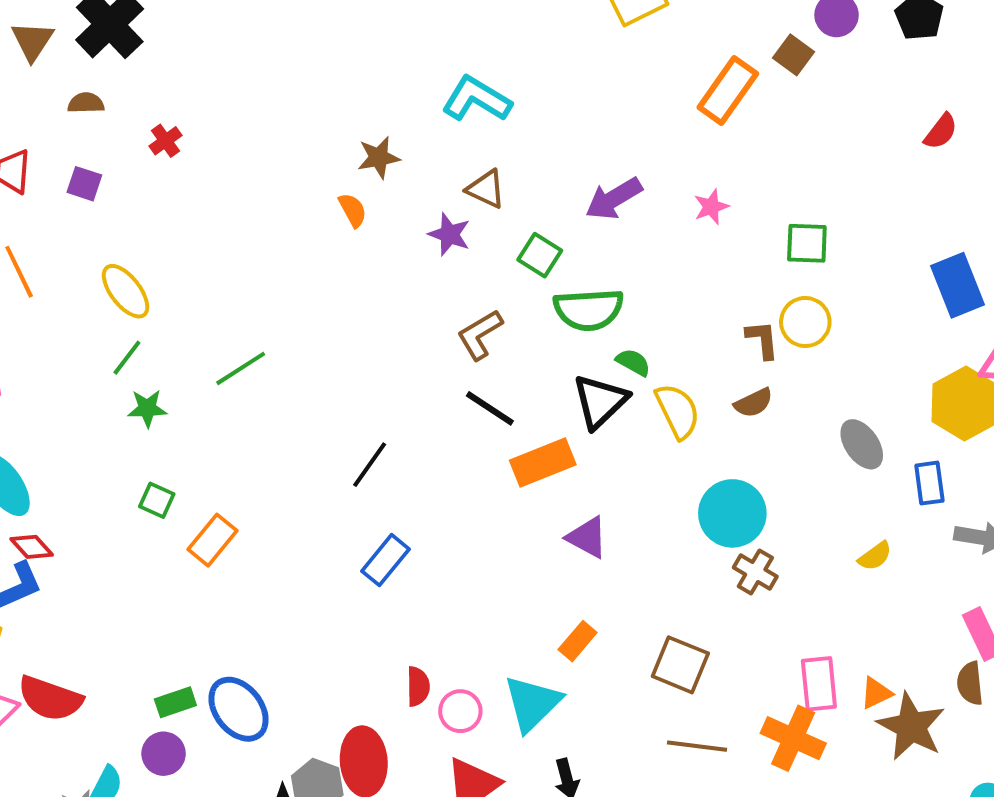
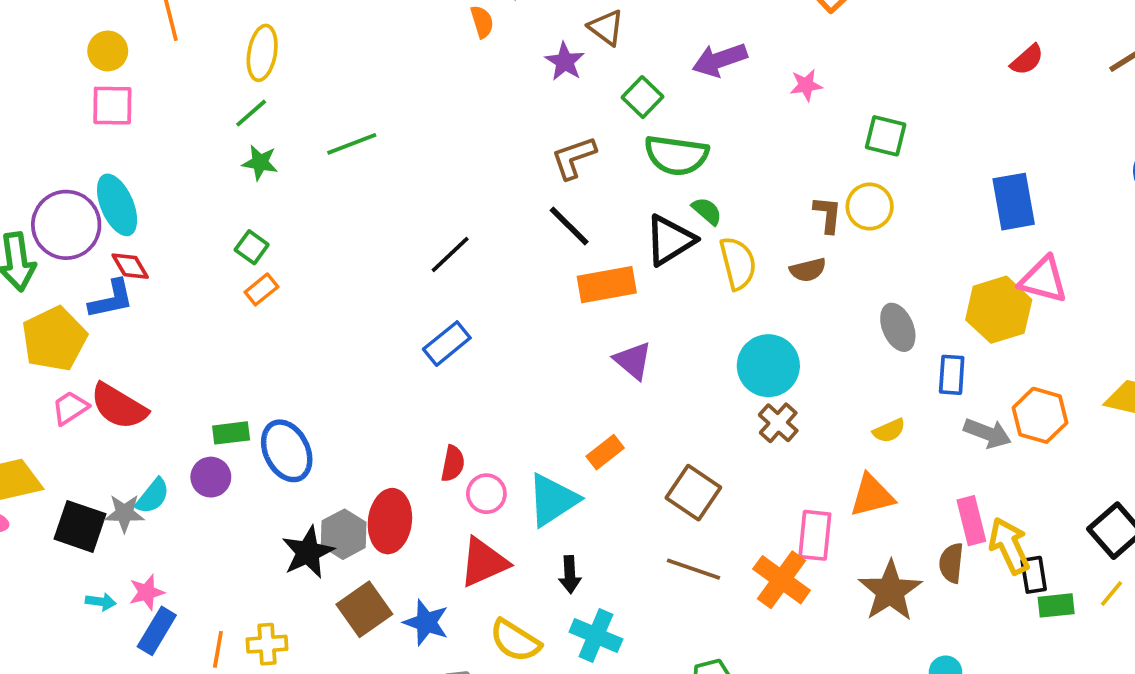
yellow ellipse: (126, 291) -> (262, 53), turned 36
orange rectangle: (212, 540) -> (261, 289), moved, size x0.7
orange triangle: (876, 693) -> (872, 496), moved, size x1.5

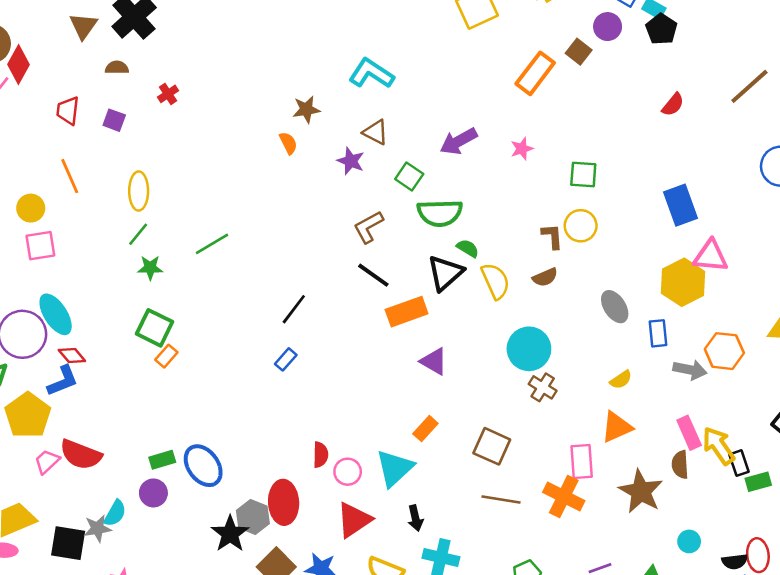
green square: (252, 247) -> (154, 328), size x1.6
blue rectangle: (447, 344) -> (286, 359), moved, size x0.7

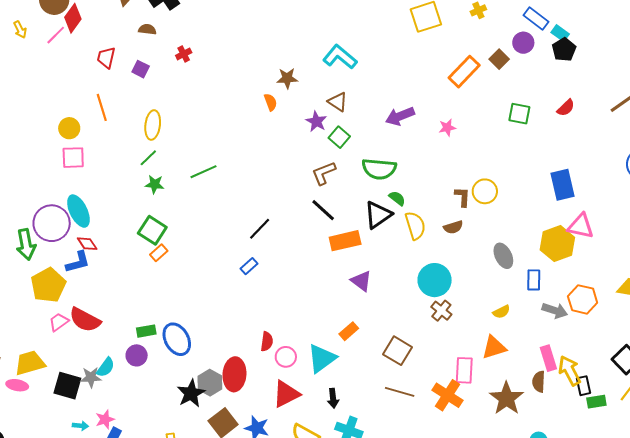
green square: (583, 174) -> (519, 114), moved
green square: (409, 176) -> (339, 137), moved

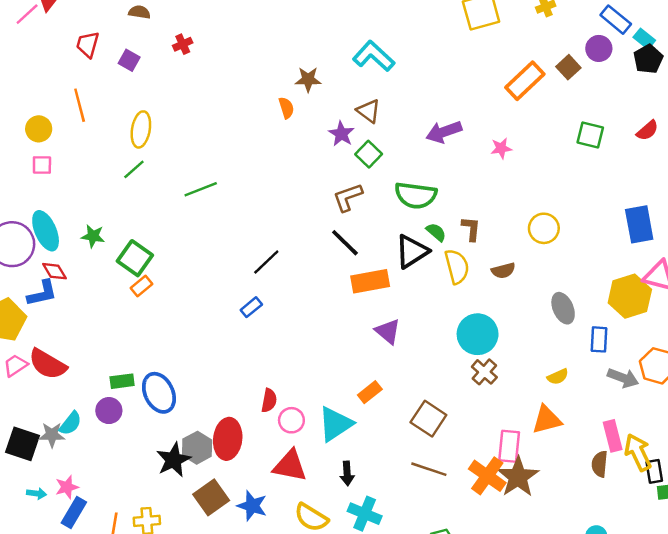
pink square: (73, 158) -> (42, 165), size x0.7
green star: (155, 184) -> (93, 236), moved
brown L-shape: (462, 197) -> (471, 229), moved
red triangle: (286, 394) -> (290, 466), turned 36
brown star: (506, 398) -> (518, 477), moved

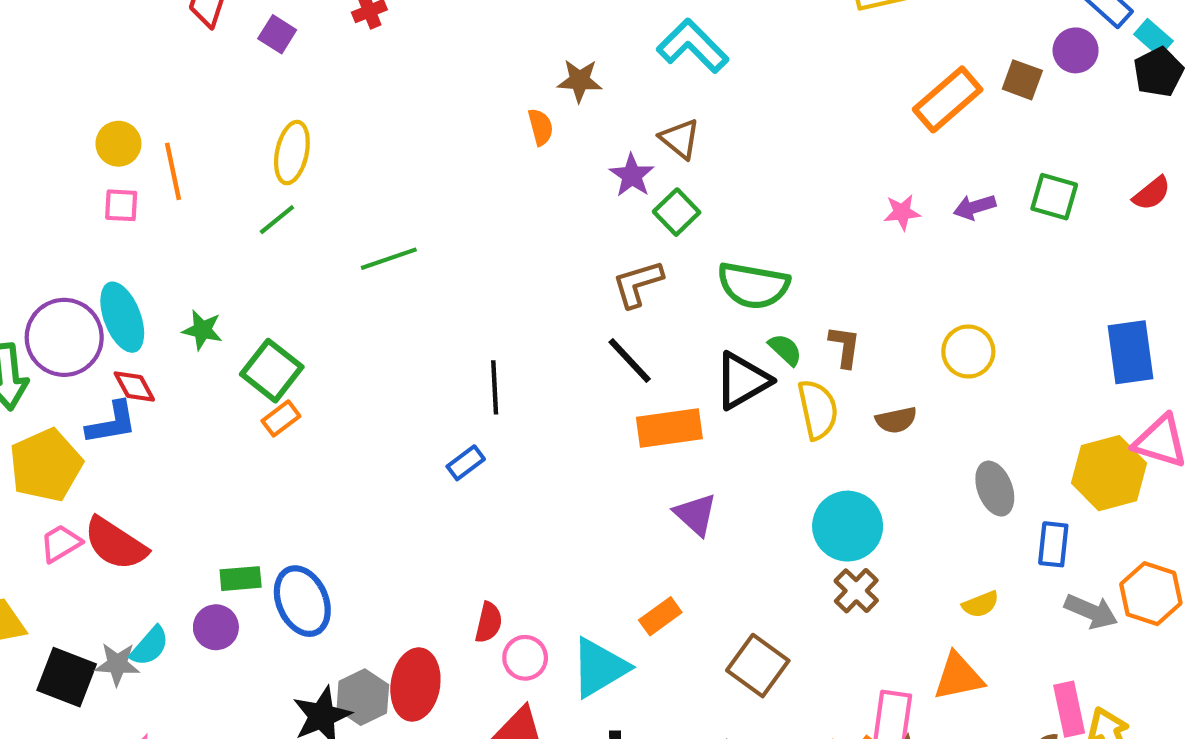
brown square: (568, 67) -> (1022, 80), turned -30
orange line: (80, 105) -> (173, 171), moved
purple arrow: (444, 132) -> (975, 207), moved, size x0.7
black line: (266, 262) -> (495, 387), turned -52

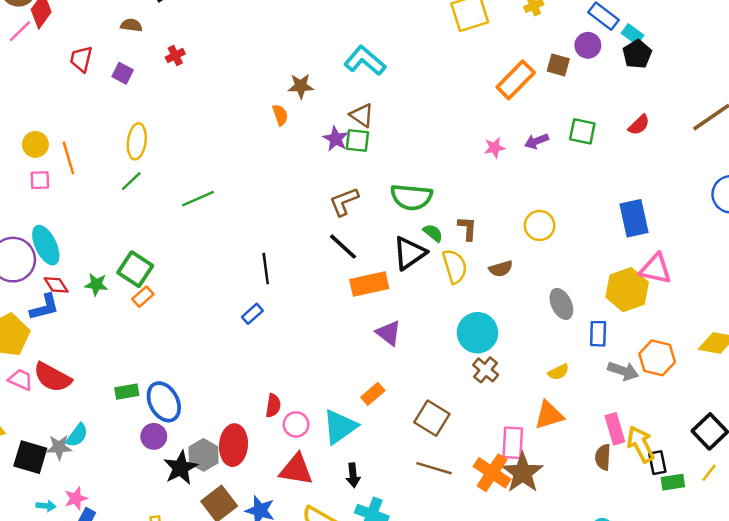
green square: (677, 212) -> (357, 140), moved, turned -35
green star: (202, 330) -> (96, 284), moved
pink trapezoid: (61, 543) -> (21, 380), turned 60
purple circle: (216, 627) -> (154, 436), moved

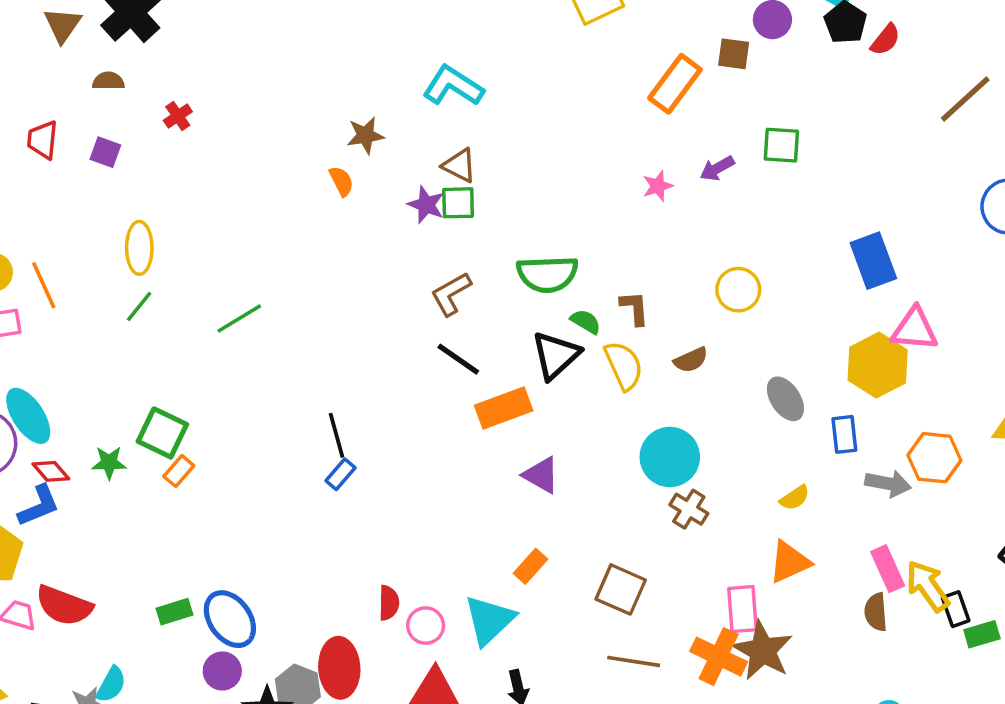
red semicircle: (639, 125) -> (885, 40), moved
black line: (266, 269) -> (337, 435), moved

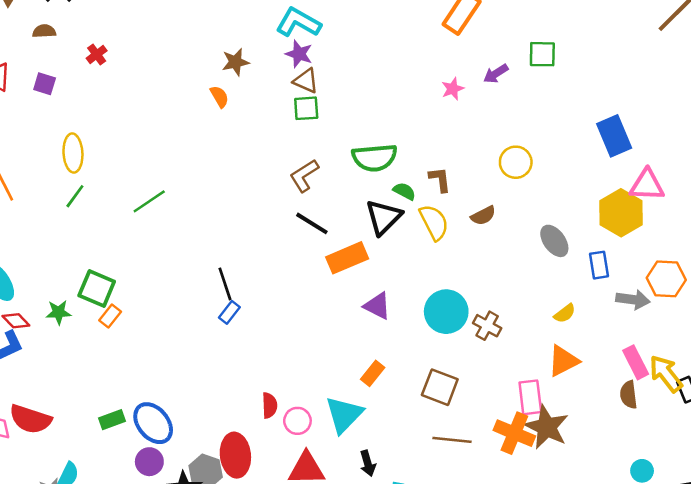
purple star: (426, 205) -> (299, 54), moved
cyan circle: (670, 457) -> (446, 312), moved

